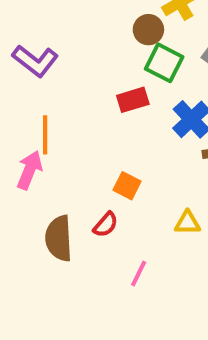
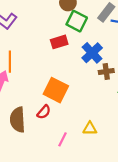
orange square: (127, 186) -> (56, 90), size x1.6
yellow triangle: (187, 223) -> (90, 128), moved

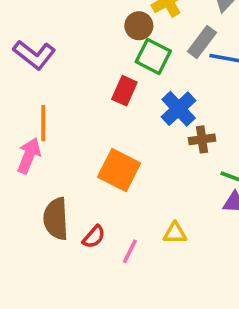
red rectangle: (59, 42) -> (124, 91), turned -49
red semicircle: (44, 112) -> (94, 237), moved

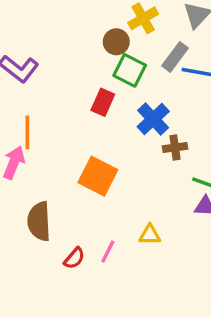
red semicircle: (94, 237) -> (74, 258), moved

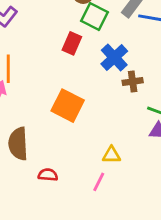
pink line: (108, 252) -> (99, 182), moved
red semicircle: (74, 258) -> (48, 175), turned -126

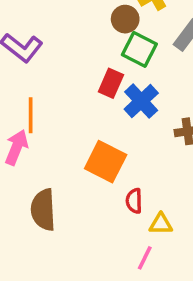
blue cross: (114, 57) -> (141, 101), moved
red semicircle: (48, 175) -> (134, 201), moved, turned -96

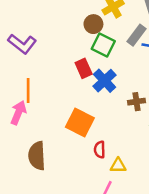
red rectangle: (111, 83) -> (84, 68), turned -48

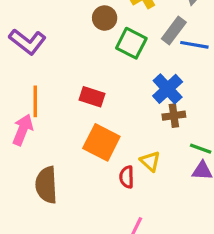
brown circle: (93, 24) -> (105, 18), moved
red rectangle: (84, 68) -> (92, 97), moved, turned -48
blue cross: (105, 81) -> (168, 89), moved
yellow triangle: (118, 166) -> (150, 161), moved, turned 42

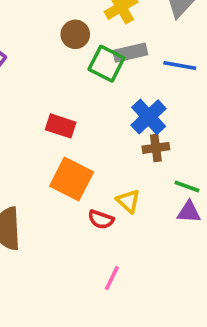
gray rectangle: (174, 31) -> (130, 53), moved, turned 40
red semicircle: (127, 177) -> (101, 219), turned -70

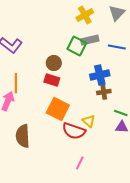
brown circle: (75, 34) -> (54, 63), moved
blue cross: (149, 117) -> (100, 75), turned 30
red semicircle: (101, 219) -> (74, 131), size x1.6

